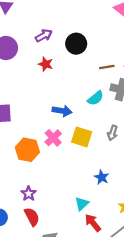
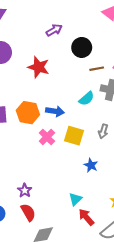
purple arrow: (44, 36) -> (54, 30), moved
black circle: (76, 44) -> (82, 47), moved
red star: (46, 64) -> (39, 67), size x1.5
orange hexagon: (27, 150) -> (28, 113), moved
blue star: (102, 177) -> (91, 165), moved

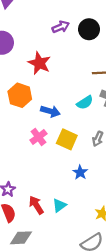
black circle: (82, 47) -> (89, 29), moved
orange hexagon: (28, 113) -> (20, 95), moved
red arrow: (86, 217) -> (36, 205), moved

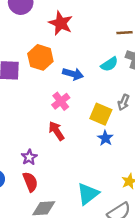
yellow square: (67, 139) -> (101, 114), moved
red arrow: (36, 205) -> (56, 131), moved
cyan triangle: (59, 205) -> (88, 194), moved, size x1.5

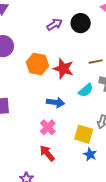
red star: (61, 23) -> (63, 69), moved
orange hexagon: (40, 57) -> (38, 64), moved

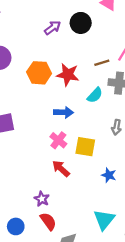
yellow square: (84, 134) -> (85, 147), moved
blue star: (90, 154) -> (109, 175), moved

